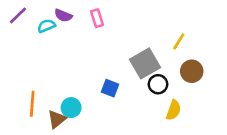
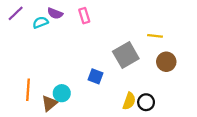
yellow line: (179, 41) -> (155, 36), turned 64
black circle: (158, 84) -> (146, 102), moved
yellow semicircle: (174, 110) -> (129, 101), moved

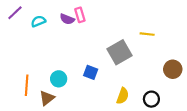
purple semicircle: (55, 13) -> (67, 19), moved
brown circle: (166, 62) -> (173, 69), moved
cyan circle: (62, 93) -> (59, 79), moved
black circle: (146, 102) -> (151, 99), moved

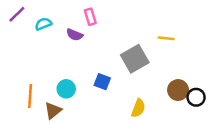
purple semicircle: (67, 19) -> (75, 35), moved
brown circle: (173, 69) -> (178, 90), moved
black circle: (151, 99) -> (196, 97), moved

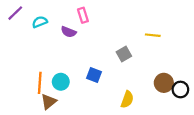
gray square: (135, 59) -> (124, 54), size x0.6
orange line: (30, 96) -> (40, 83), moved

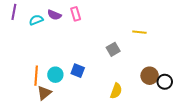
purple line: (15, 13) -> (14, 12), turned -35
purple semicircle: (69, 32) -> (54, 15), moved
blue square: (94, 75) -> (78, 71), moved

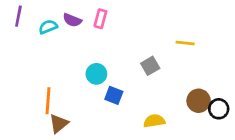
pink rectangle: (76, 14) -> (100, 19), turned 32
blue square: (78, 71) -> (114, 95), moved
cyan circle: (55, 75) -> (96, 74), moved
yellow semicircle: (116, 91) -> (154, 121), turned -119

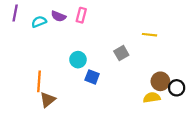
yellow semicircle: (154, 121) -> (152, 98), moved

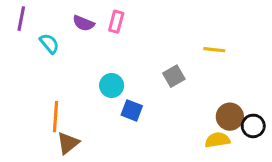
cyan semicircle: (39, 22) -> (49, 43), moved, turned 72

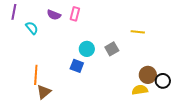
cyan circle: (112, 85) -> (87, 49), moved
blue square: (132, 110) -> (77, 66), moved

